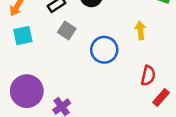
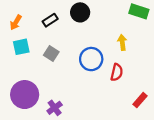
gray square: (67, 30) -> (51, 53), moved
red semicircle: (148, 76) -> (117, 72), moved

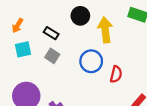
black rectangle: (50, 20) -> (51, 33), moved, turned 64
yellow arrow: (122, 42) -> (105, 30), moved, size x1.6

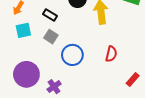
blue circle: (91, 61) -> (72, 55), moved

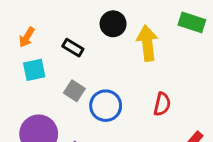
gray square: (51, 37) -> (74, 91), moved

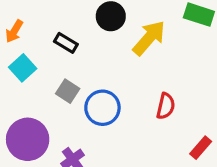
yellow arrow: (147, 43) -> (149, 38), turned 48
cyan square: (34, 70) -> (23, 68), turned -30

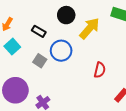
blue circle: (102, 108) -> (61, 51), moved

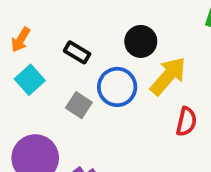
black circle: (66, 15) -> (141, 41), moved
yellow arrow: (90, 28) -> (168, 76), moved

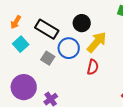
black rectangle: (77, 52) -> (47, 29), size x1.6
red semicircle: (186, 122) -> (93, 67), moved

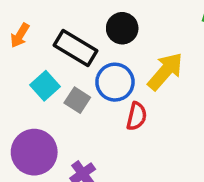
black circle: (82, 23) -> (122, 28), moved
cyan square: (21, 44) -> (45, 86), moved
red semicircle: (93, 67) -> (137, 116), moved

